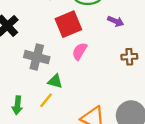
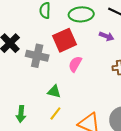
gray cross: (37, 57) -> (37, 56), moved
yellow line: (46, 100) -> (55, 114), moved

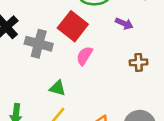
red square: (64, 40) -> (73, 26), turned -30

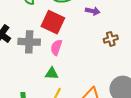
pink semicircle: (84, 56) -> (56, 47), moved

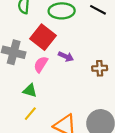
purple arrow: (93, 11) -> (66, 56), moved

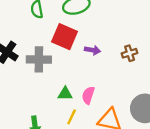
pink semicircle: (41, 64) -> (88, 95), moved

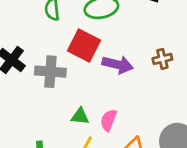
purple arrow: (93, 50) -> (118, 65), size x1.5
brown cross: (130, 53) -> (162, 59), moved

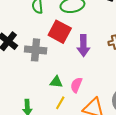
purple arrow: (118, 65) -> (83, 46), turned 75

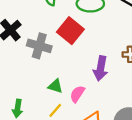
purple arrow: (83, 46) -> (101, 68), moved

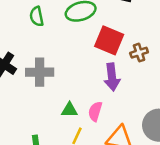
red square: (70, 31) -> (109, 40), moved

